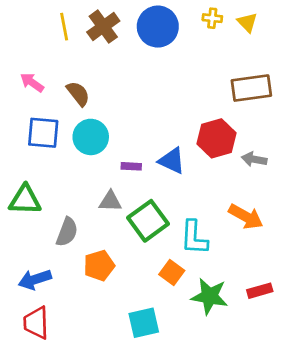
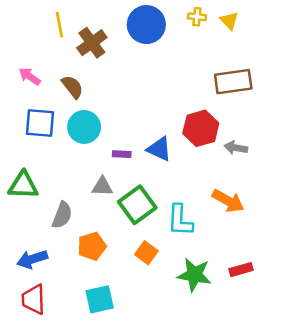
brown cross: (103, 27) -> (92, 43), moved
orange square: (172, 273) -> (146, 253), moved
cyan square: (144, 323) -> (100, 299), moved

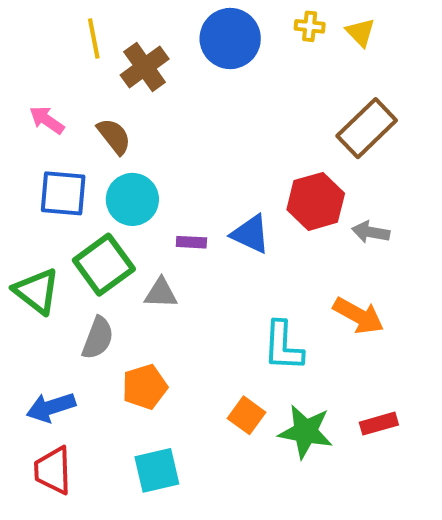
brown rectangle: (233, 82) -> (367, 128), turned -36
green triangle: (23, 185) -> (37, 291), turned 36
green square: (137, 205) -> (104, 265), moved
orange square: (146, 253) -> (246, 415), moved

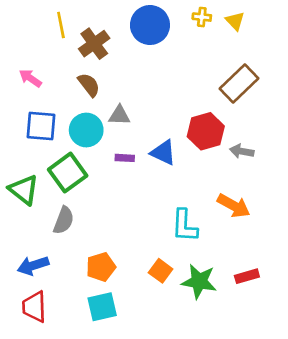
brown semicircle: (114, 136) -> (89, 85), moved
gray triangle: (161, 293) -> (119, 115), moved
orange pentagon: (145, 387) -> (101, 267), moved

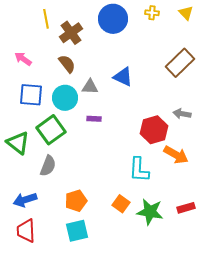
yellow triangle: (235, 21) -> (186, 13), moved
red hexagon: (206, 131) -> (154, 130), moved
blue triangle: (163, 153) -> (123, 77), moved

